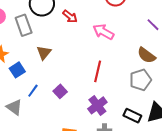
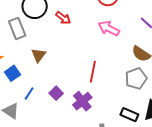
pink arrow: (103, 32) -> (109, 28), moved
purple cross: (97, 105) -> (82, 101), moved

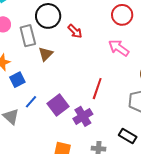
brown triangle: (38, 55) -> (46, 54), moved
purple square: (56, 93) -> (58, 105), size x1.5

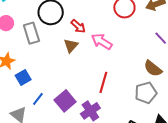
pink arrow: (119, 48) -> (102, 41), moved
brown triangle: (46, 54) -> (71, 46), moved

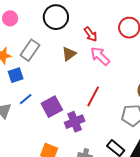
red arrow: (78, 26) -> (91, 34), moved
gray rectangle: (31, 33) -> (30, 50), moved, turned 40

